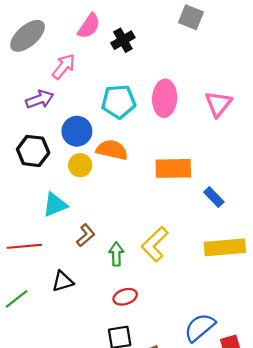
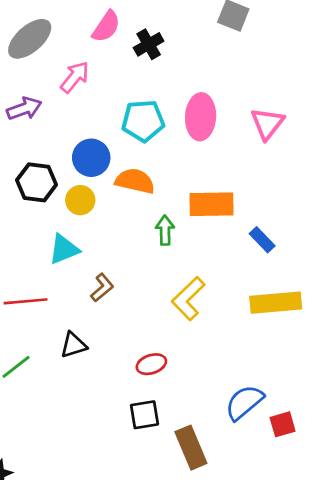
purple arrow: (40, 99) -> (24, 109), moved
yellow circle: (80, 165) -> (80, 200), moved
green arrow: (116, 254) -> (165, 230), moved

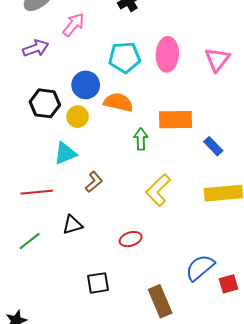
black square: (145, 415) -> (98, 283), moved

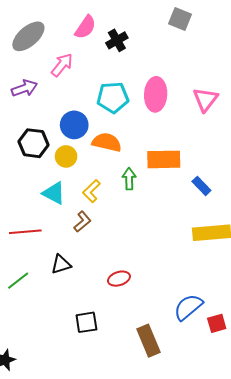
cyan triangle: (65, 153) -> (54, 193), turned 50
yellow L-shape: (158, 190) -> (92, 191), moved, size x0.7

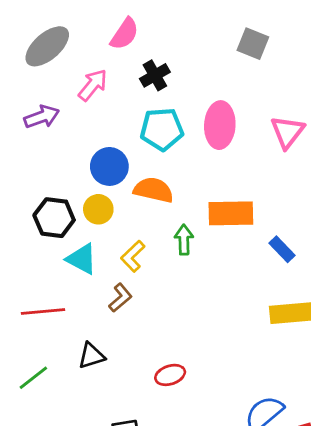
gray square: (180, 19) -> (253, 44), moved
black cross: (117, 40) -> (155, 75), moved
black hexagon: (33, 143) -> (54, 218), moved

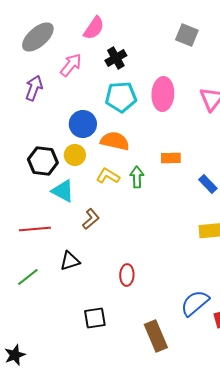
purple arrow: (42, 117) -> (34, 88), turned -50
orange rectangle: (231, 213) -> (171, 158), size x0.6
yellow L-shape: (133, 256) -> (108, 176), moved, turned 75
red ellipse: (170, 375) -> (127, 275), turned -70

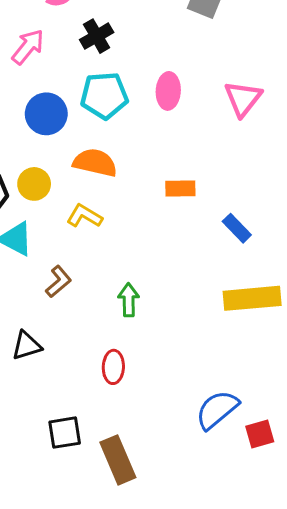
pink ellipse: (163, 94) -> (168, 91), size x0.7
blue circle: (83, 124) -> (46, 114), moved
green arrow: (137, 177) -> (129, 300), moved
brown rectangle: (156, 336) -> (118, 460), moved

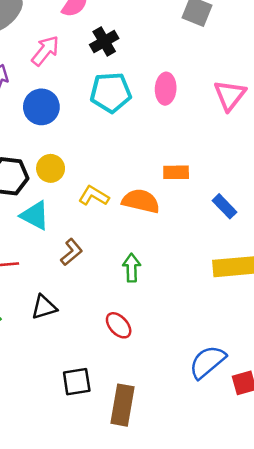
blue circle: (46, 114) -> (41, 107), moved
orange semicircle: (95, 163) -> (141, 201), moved
red ellipse: (113, 367) -> (119, 325), turned -44
brown rectangle: (118, 460) -> (122, 405), turned 33

